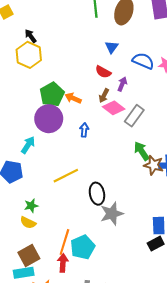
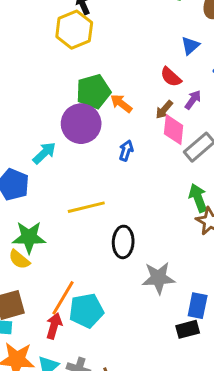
pink diamond: (114, 108) -> (174, 130), turned 45
green star: (31, 206) -> (29, 237), size x1.6
gray star: (112, 214) -> (158, 278), moved

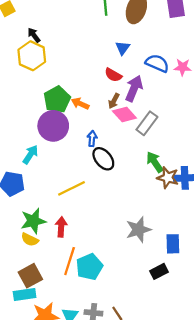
purple arrow: (193, 100) -> (134, 89), size x1.6
pink diamond: (174, 130) -> (124, 114), turned -35
black ellipse: (123, 242) -> (103, 159), moved, turned -30
red arrow: (54, 326) -> (61, 227), moved
black rectangle: (188, 329) -> (159, 271), moved

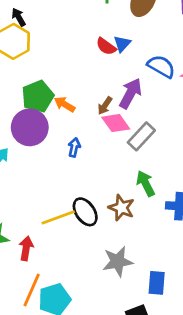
red semicircle: (113, 75) -> (106, 46), moved
black ellipse: (103, 159) -> (85, 212), moved
brown star: (168, 178) -> (121, 208), moved
yellow line: (72, 188) -> (58, 217), moved

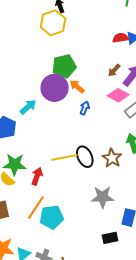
red semicircle: (106, 46) -> (120, 38), turned 126
orange arrow: (65, 104) -> (77, 87), moved
brown arrow: (105, 106) -> (114, 70), moved
pink diamond: (116, 123) -> (118, 95), turned -35

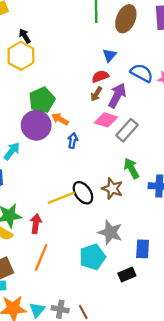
red semicircle: (120, 38) -> (100, 76), moved
gray star: (103, 197) -> (110, 232), turned 30
cyan pentagon: (52, 217) -> (93, 257), moved

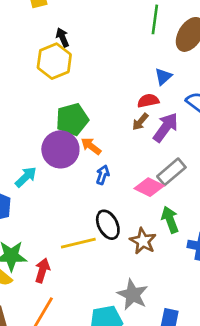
pink diamond: (106, 120) -> (149, 187), moved
black ellipse: (83, 193) -> (108, 225), moved

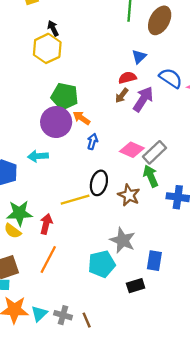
green pentagon: (72, 119) -> (65, 96), turned 30
gray rectangle: (171, 172) -> (154, 152), moved
cyan arrow: (26, 177) -> (38, 156), moved, turned -138
black ellipse: (108, 225) -> (99, 183), turned 45

